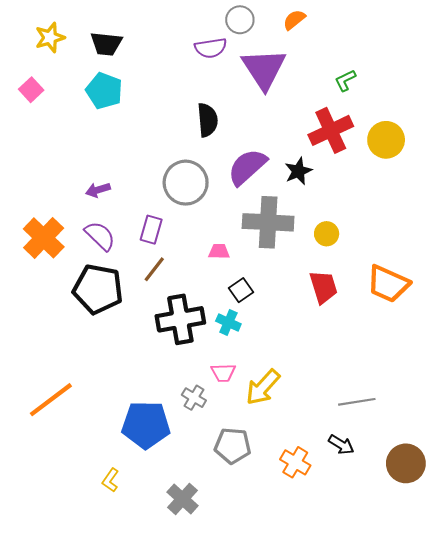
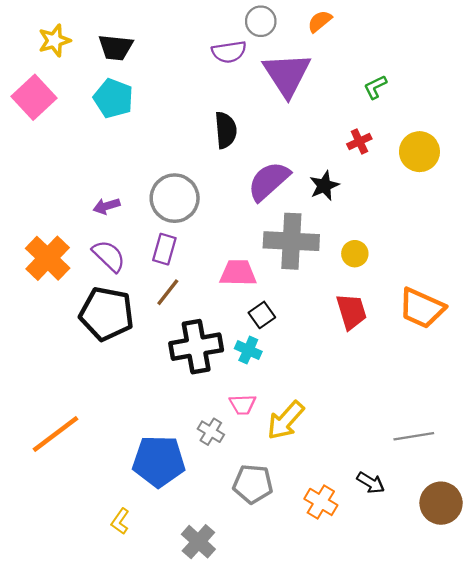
pink square: (31, 90) -> (34, 97), size x1.6
red cross: (331, 130) -> (359, 141), size x0.5
gray circle: (186, 183) -> (175, 198), moved
pink trapezoid: (219, 252) -> (238, 273), size x1.6
gray line: (357, 402) -> (414, 436), moved

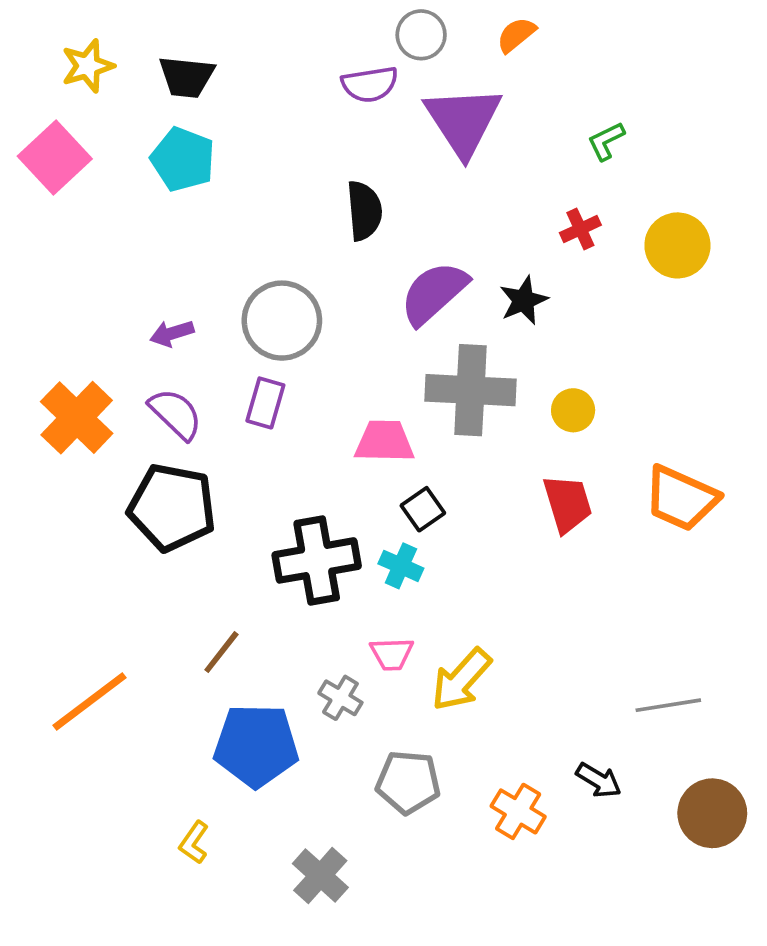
brown line: (168, 292) -> (221, 652), moved

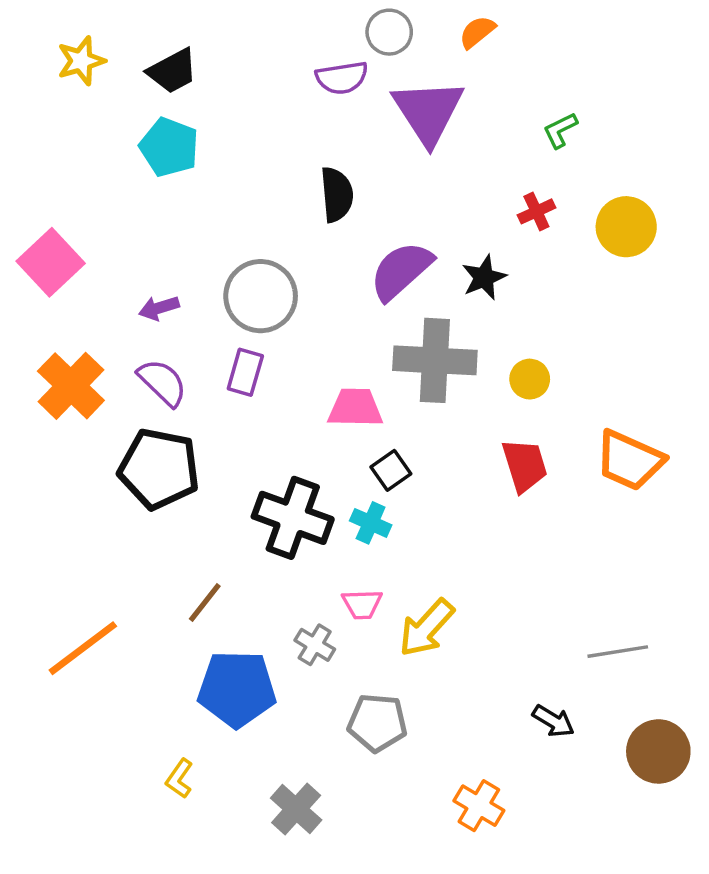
black trapezoid: (187, 77) -> (173, 71), turned -34
pink square: (55, 158) -> (51, 262), moved
black cross: (317, 560) -> (293, 518), turned 30
orange cross: (518, 811) -> (479, 806), moved

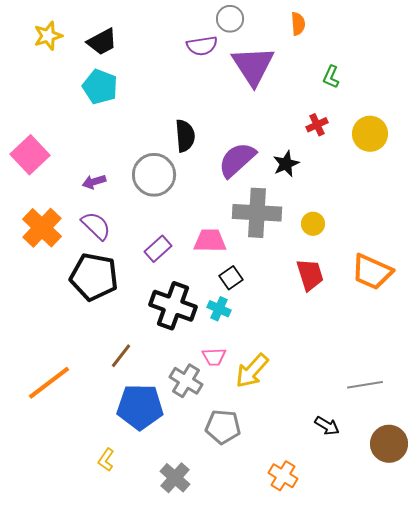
orange semicircle: (477, 32) -> (298, 24), moved, turned 125
green L-shape: (560, 130) -> (331, 77), turned -40
black semicircle: (337, 195) -> (185, 136), moved
purple rectangle: (245, 372) -> (158, 249), moved, turned 32
gray cross: (315, 645) -> (186, 381), size x1.4

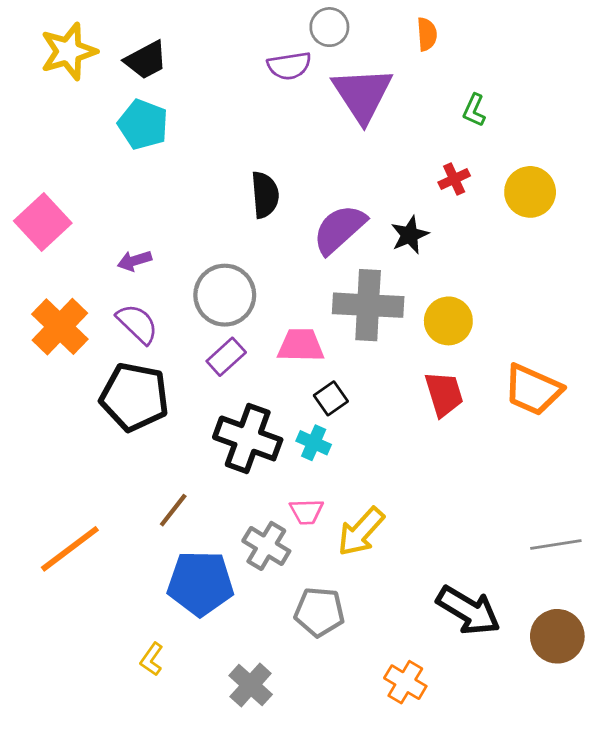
yellow star: (48, 36) -> (69, 51), size x1.4
gray circle: (154, 175) -> (225, 295), moved
yellow circle: (313, 224) -> (448, 321), size x1.4
gray line: (365, 385) -> (556, 545), moved
black arrow: (327, 426) -> (468, 610), size x1.8

